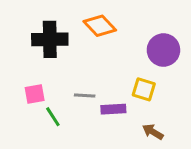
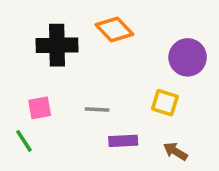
purple rectangle: (113, 109) -> (123, 141), moved
green line: (53, 117) -> (24, 141), moved

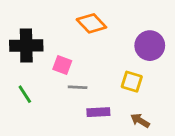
black cross: (57, 45) -> (26, 46), moved
pink square: (40, 108) -> (62, 65), moved, turned 30
green line: (24, 141) -> (25, 94), moved

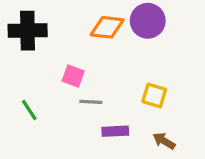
orange diamond: (91, 23) -> (107, 27), turned -40
black cross: (26, 46) -> (28, 31), moved
purple circle: (150, 46) -> (148, 21), moved

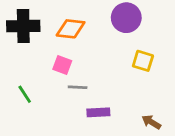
orange diamond: (107, 27) -> (71, 29), moved
yellow square: (154, 95) -> (143, 61), moved
brown arrow: (164, 141) -> (151, 122), moved

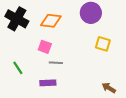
black cross: (23, 26) -> (17, 19), turned 30
purple rectangle: (98, 112) -> (48, 83), moved

